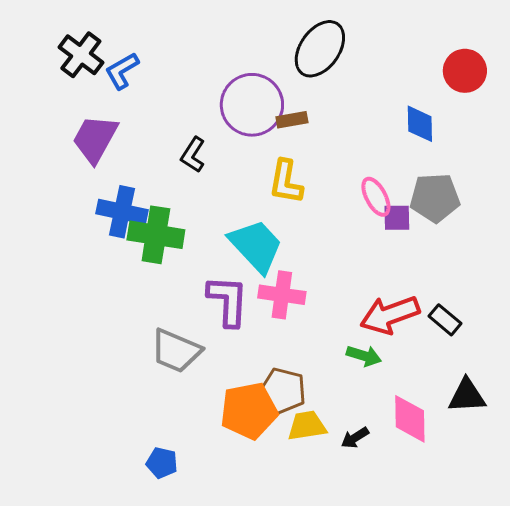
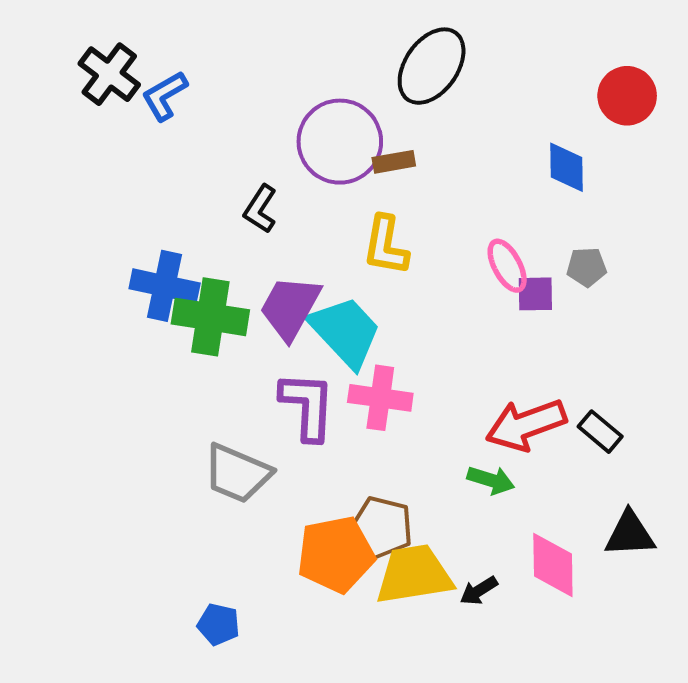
purple trapezoid: (95, 139) -> (290, 307), moved
gray pentagon: (435, 198) -> (587, 267), size x0.6
yellow trapezoid: (307, 426) -> (414, 574), size x1.5

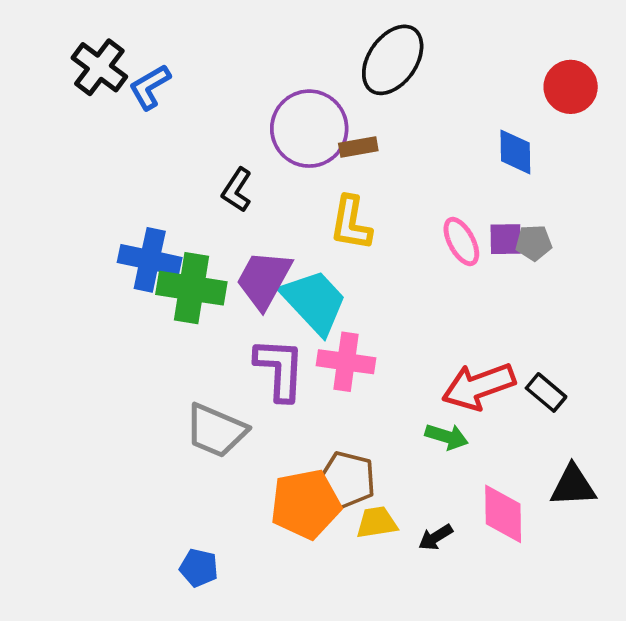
purple square: (535, 294) -> (506, 239), moved
yellow trapezoid: (414, 574) -> (377, 523), size x0.6

